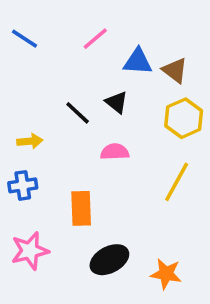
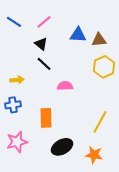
pink line: (95, 39) -> (44, 22), moved
brown triangle: (175, 70) -> (99, 40), turned -42
black triangle: (116, 102) -> (41, 44), moved
yellow line: (177, 182) -> (100, 122), moved

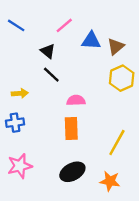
pink line: (44, 22) -> (64, 25), moved
brown triangle: (99, 40) -> (116, 46), turned -35
orange rectangle: (46, 118) -> (71, 128), moved

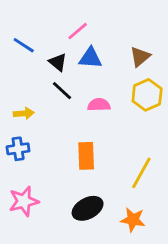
blue line: (16, 25) -> (24, 45), moved
blue triangle: (91, 41) -> (90, 58), moved
pink semicircle: (76, 100) -> (99, 105), moved

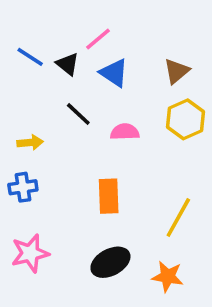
blue triangle: (90, 58) -> (114, 73), turned 30
black triangle: (58, 62) -> (68, 64), moved

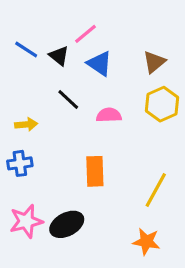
black ellipse: (110, 262) -> (67, 224), moved

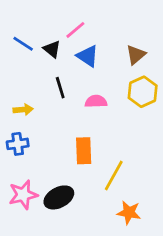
black line: (68, 99) -> (60, 88), turned 30
yellow line: (156, 190) -> (114, 176), moved

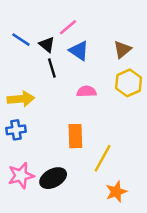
black line: (60, 88) -> (52, 68), moved
yellow arrow: (23, 110) -> (21, 99), size x1.5
orange star: (129, 213) -> (116, 192), turned -30

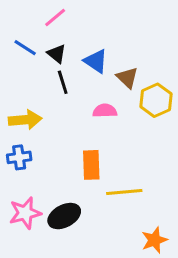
pink line: (68, 27) -> (55, 18), moved
brown triangle: (122, 49) -> (127, 78), moved, turned -36
yellow line: (103, 158) -> (124, 192), turned 56
orange star: (116, 192) -> (154, 240), moved

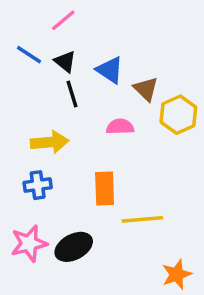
yellow arrow: (25, 120) -> (50, 142), moved
blue cross: (19, 157) -> (38, 185), moved

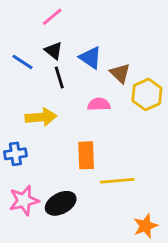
blue line: (29, 55) -> (22, 62), moved
blue cross: (38, 185) -> (15, 154), moved

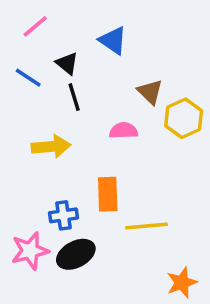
pink line: (52, 17) -> (35, 26), moved
blue triangle: (90, 58) -> (113, 40), moved
blue cross: (15, 154) -> (63, 215), moved

